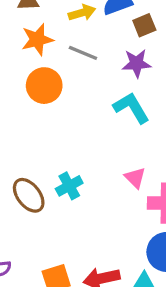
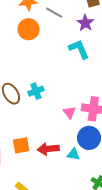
purple star: (137, 63) -> (85, 23), turned 30
pink triangle: (135, 178) -> (69, 112), moved

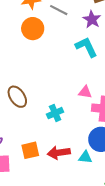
cyan cross: (36, 91) -> (55, 113), moved
pink triangle: (69, 112) -> (85, 92), moved, turned -40

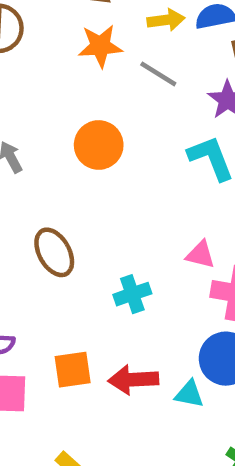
orange circle: (33, 29) -> (99, 145), moved

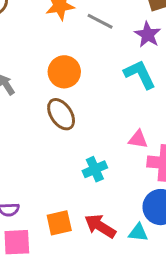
brown ellipse: (54, 252) -> (61, 114), moved
red arrow: (133, 380) -> (100, 226), turned 40

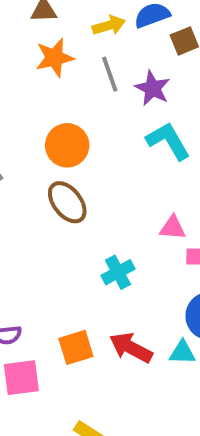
gray line: (100, 21) -> (110, 74), turned 48
purple star: (148, 35) -> (152, 88), moved

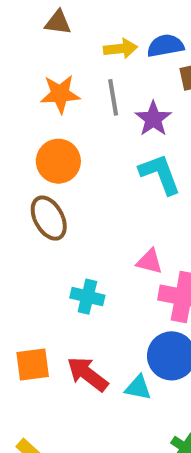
orange star: (55, 58) -> (60, 94), moved
cyan cross: (118, 272) -> (87, 297), turned 32

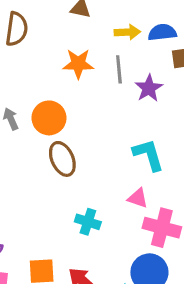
orange circle: (58, 161) -> (49, 118), moved
cyan L-shape: (160, 174) -> (148, 155), moved

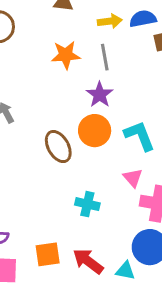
purple star: (149, 88) -> (100, 95), moved
orange circle: (49, 118) -> (95, 131), moved
pink triangle: (138, 198) -> (133, 178), turned 35

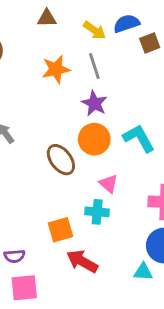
yellow arrow: (110, 21) -> (94, 30), turned 50
pink triangle: (133, 178) -> (109, 184), moved
orange square: (48, 254) -> (60, 230), moved
red arrow: (88, 261) -> (82, 261), moved

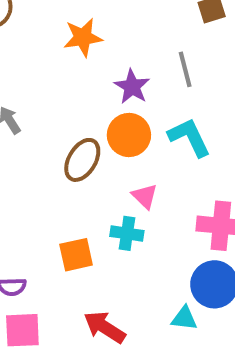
gray line: (94, 66) -> (185, 69), moved
brown ellipse: (61, 160) -> (82, 160), turned 64
red arrow: (82, 261) -> (105, 327), moved

